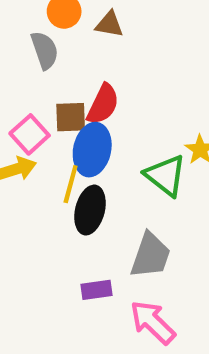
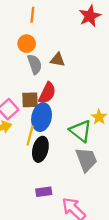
brown triangle: (109, 24) -> (58, 60), moved
gray semicircle: (45, 50) -> (35, 64), moved
gray trapezoid: (150, 255) -> (86, 160), moved, turned -40

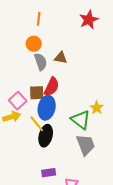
yellow line: (30, 136) -> (37, 124), turned -54

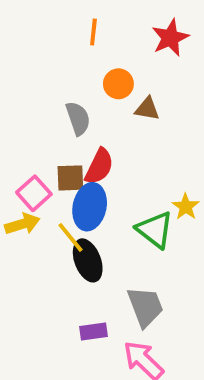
orange line: (39, 19) -> (93, 32), moved
orange circle: (34, 44) -> (118, 84), moved
brown triangle: (61, 58) -> (147, 109), moved
black ellipse: (46, 136) -> (88, 260), turned -35
gray trapezoid: (86, 145) -> (145, 307), moved

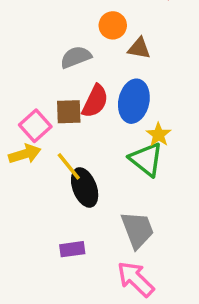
gray semicircle: (78, 118) -> (76, 57), turned -92
blue ellipse: (90, 207) -> (134, 101), moved
yellow star: (186, 207) -> (159, 135), moved
purple rectangle: (93, 332) -> (72, 249), moved

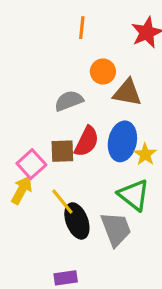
brown triangle: (139, 48) -> (127, 93), size x1.4
yellow star: (159, 135) -> (145, 154), moved
yellow arrow: (25, 154) -> (22, 190), turned -44
gray trapezoid: (137, 230) -> (116, 229), moved

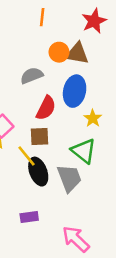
brown triangle: (127, 93) -> (77, 53), moved
blue ellipse: (122, 141) -> (75, 91), moved
brown square: (62, 151) -> (40, 137), moved

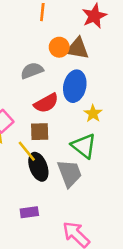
red semicircle: (46, 108) -> (46, 103), turned 35

